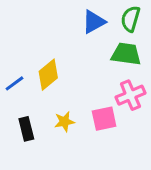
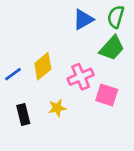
green trapezoid: (126, 54) -> (112, 48), turned 124
pink cross: (130, 95) -> (81, 77), moved
pink square: (104, 119) -> (107, 95), moved, turned 30

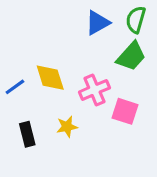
yellow diamond: (43, 66) -> (50, 78), turned -68

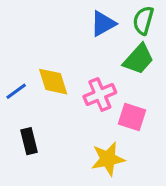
yellow star: (67, 127) -> (108, 159), moved, size x1.5

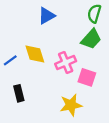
blue triangle: (103, 24) -> (46, 16), moved

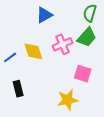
pink cross: (66, 62) -> (63, 44), moved

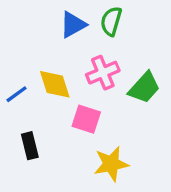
green semicircle: (90, 13) -> (111, 21), moved
green trapezoid: (87, 37) -> (144, 88), moved
pink square: (83, 74) -> (86, 119), moved

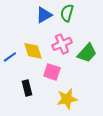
black rectangle: (30, 146) -> (27, 88), moved

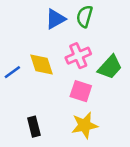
pink square: (52, 72) -> (81, 91), moved
black rectangle: (27, 88) -> (34, 127), moved

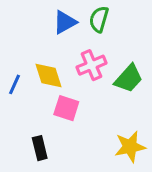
blue line: (12, 72) -> (14, 84), turned -30
pink square: (81, 91) -> (66, 108), moved
yellow star: (85, 125) -> (130, 147), moved

